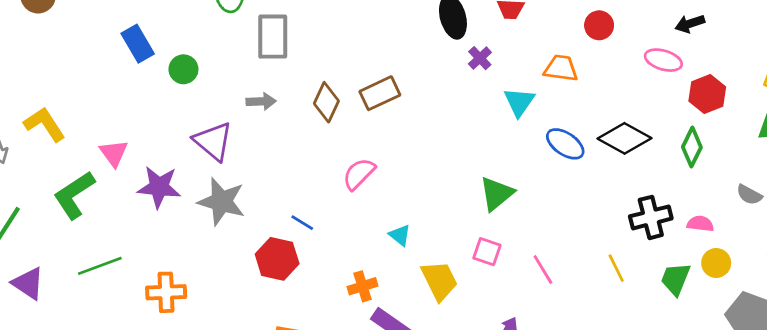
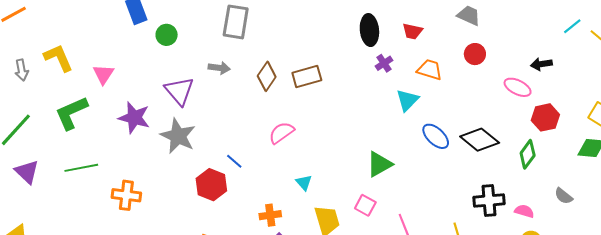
orange trapezoid: (561, 68) -> (430, 70), moved
pink triangle: (114, 153) -> (103, 74), moved

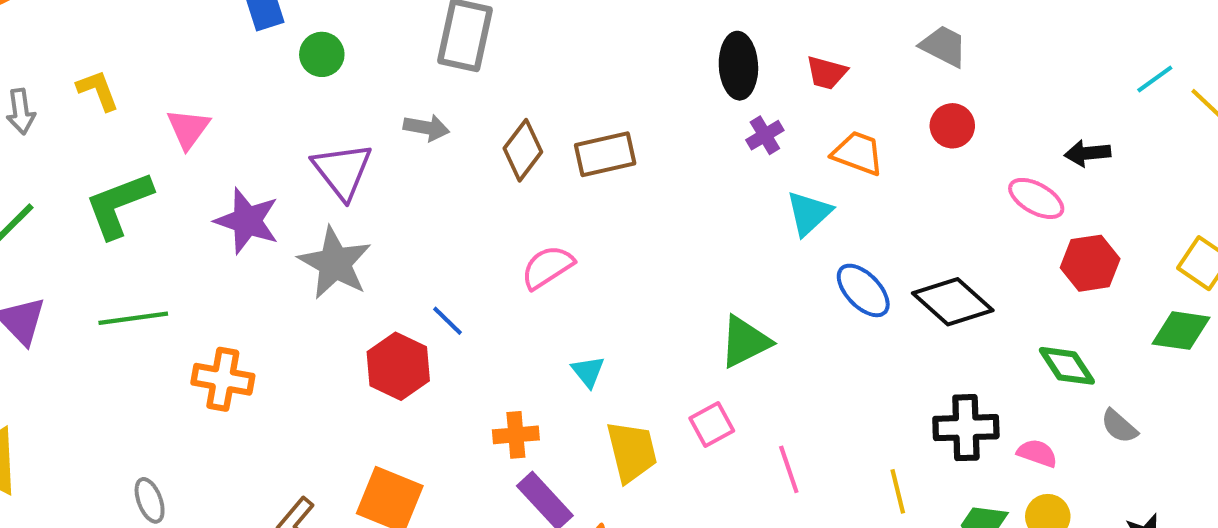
yellow L-shape: (58, 58) -> (98, 90), size x0.7
green diamond: (528, 154) -> (1067, 366), moved, turned -72
pink square: (365, 205) -> (712, 424), turned 30

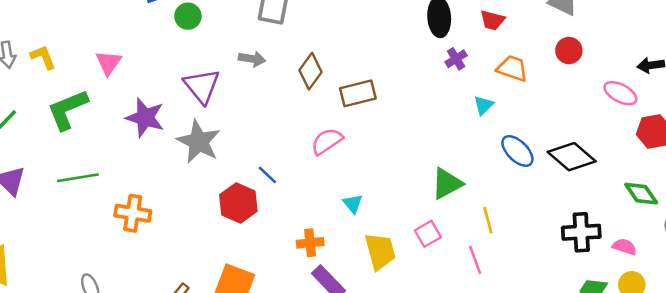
yellow L-shape: (98, 90) -> (43, 57), moved
brown rectangle: (605, 154) -> (358, 93), moved
cyan triangle: (809, 213) -> (484, 105), size x0.7
yellow line: (898, 491) -> (488, 220), moved

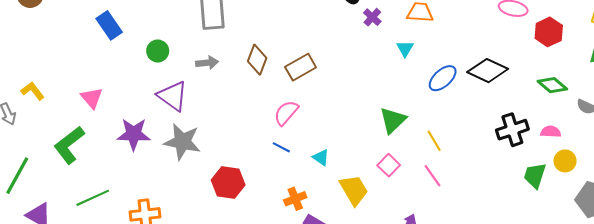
green circle: (188, 16) -> (158, 51), moved
yellow L-shape: (43, 57) -> (33, 91), moved
blue ellipse: (517, 151) -> (443, 78), turned -72
blue line: (267, 175) -> (281, 147), moved

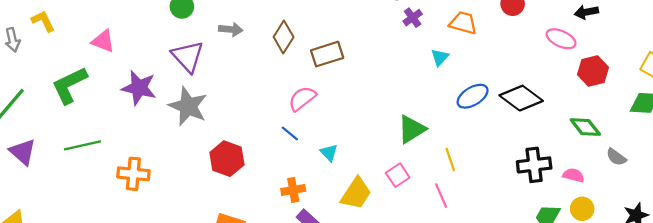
pink triangle: (92, 98) -> (103, 41), turned -40
yellow trapezoid: (354, 190) -> (356, 193), turned 52

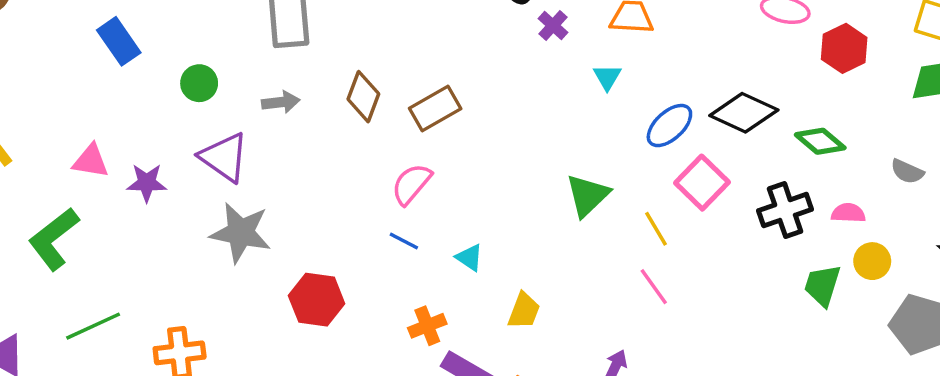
purple star: (139, 88) -> (147, 183), moved, size x0.7
green diamond: (585, 127) -> (820, 141), moved
pink square: (398, 175) -> (702, 183), moved, size x1.4
yellow trapezoid: (356, 193) -> (524, 311), size x0.7

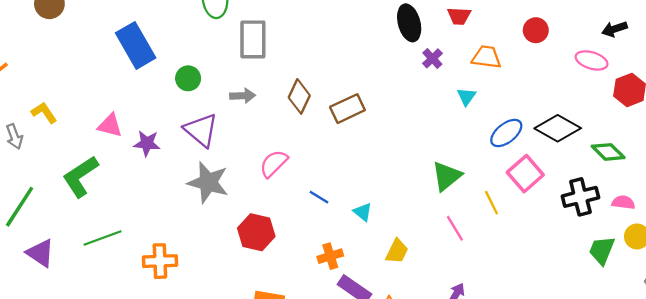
blue rectangle: (119, 41) -> (136, 45), size x1.4
pink semicircle: (411, 184) -> (274, 164), moved
pink line: (654, 287) -> (455, 228), moved

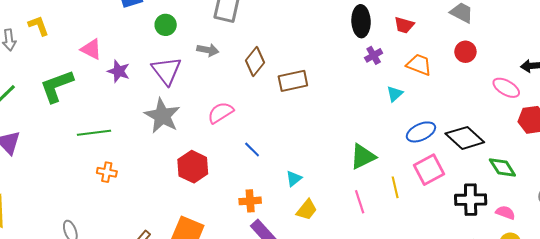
cyan triangle: (363, 212) -> (294, 178), moved, turned 30
green line: (103, 238) -> (94, 133), moved
orange cross: (160, 261) -> (107, 172), size x0.7

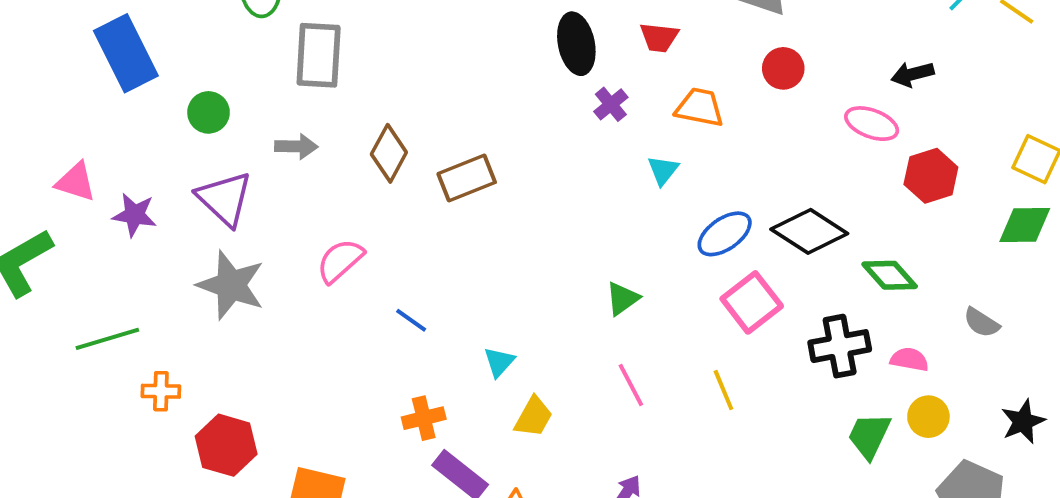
green triangle: (363, 156) -> (622, 299), size x0.7
red hexagon: (193, 167) -> (226, 445), moved
orange cross: (107, 172) -> (161, 391), moved
yellow line: (395, 187) -> (723, 390), moved

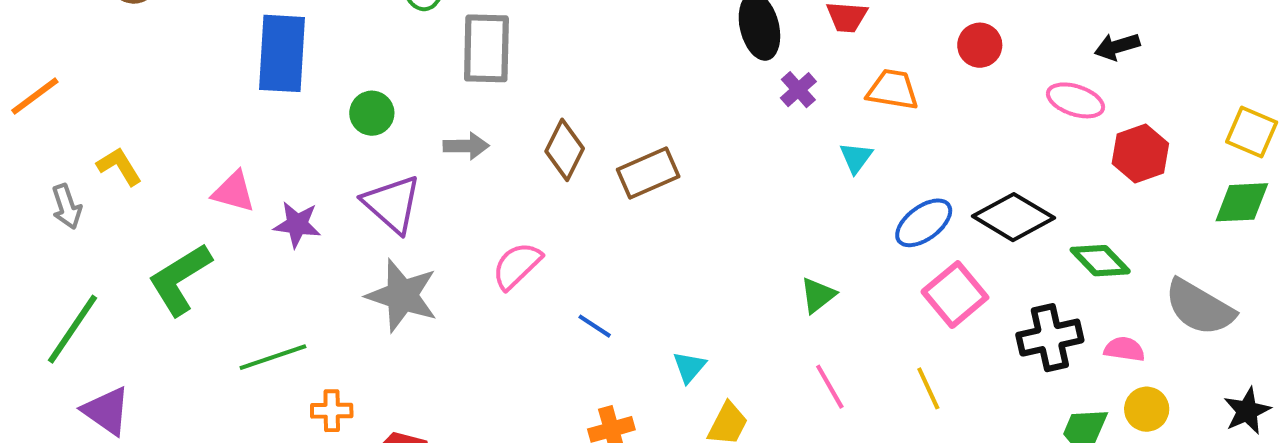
blue rectangle: (126, 53) -> (282, 53), turned 32
gray semicircle: (982, 323) -> (1199, 307), size x1.8

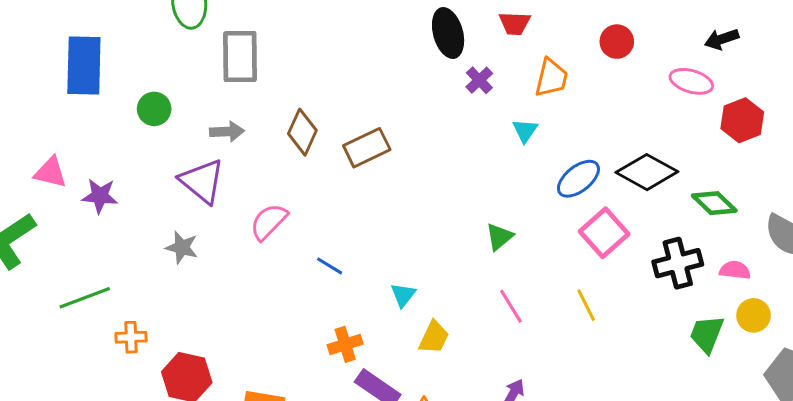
orange trapezoid: (893, 90) -> (551, 78), turned 96
purple triangle: (392, 204) -> (202, 181), moved
gray star: (402, 296) -> (182, 247), size x0.6

